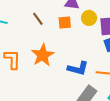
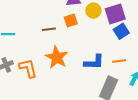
brown line: (38, 19) -> (49, 29), moved, turned -48

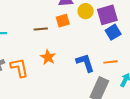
orange star: (57, 57) -> (48, 57), size x0.7
blue L-shape: (94, 62) -> (85, 63), turned -110

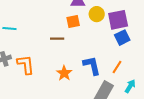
brown line: (41, 29) -> (57, 39), moved
orange star: (48, 57) -> (64, 73), moved
orange line: (110, 62) -> (117, 67), turned -56

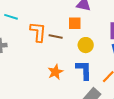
yellow circle: (97, 14) -> (86, 45), moved
orange L-shape: (26, 65) -> (38, 32), moved

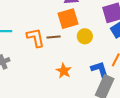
orange square: (75, 23) -> (68, 19), size x1.5
blue L-shape: (84, 70) -> (100, 70), moved

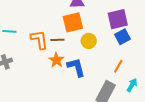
blue L-shape: (100, 70) -> (76, 67), moved
orange star: (64, 71) -> (56, 60), moved

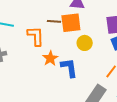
brown line: (57, 40) -> (54, 21), moved

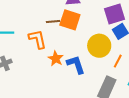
orange square: (71, 23) -> (70, 20), turned 35
yellow circle: (85, 43) -> (99, 46), moved, size x1.5

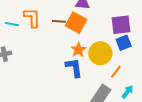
orange L-shape: (37, 39) -> (32, 18), moved
orange star: (56, 59) -> (78, 50), moved

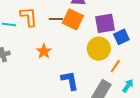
purple square: (121, 25) -> (105, 23), moved
orange star: (78, 50) -> (44, 51), moved
blue L-shape: (74, 68) -> (70, 81), moved

